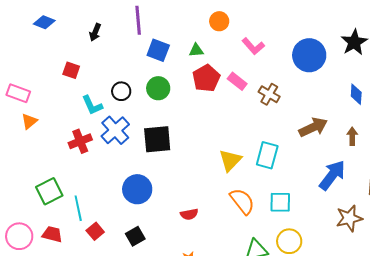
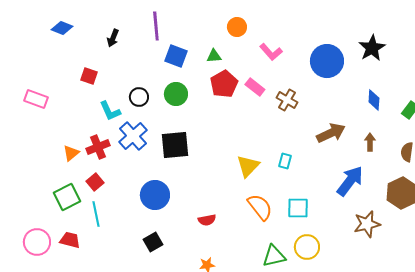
orange triangle: (29, 121) -> (71, 153), moved
cyan rectangle: (267, 155) -> (285, 161), size x0.6
red square: (95, 231) -> (95, 182), moved

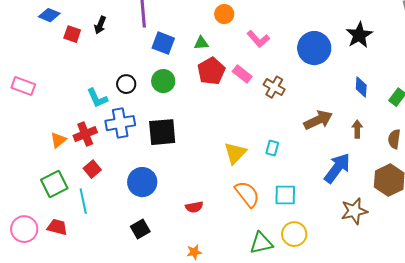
red square: (89, 76) -> (72, 34), moved
blue cross: (133, 136) -> (120, 123), turned 32
red square: (95, 182) -> (92, 169), moved

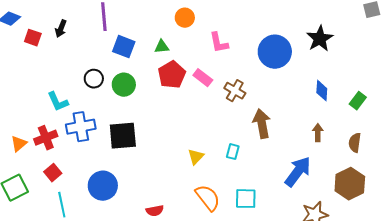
pink L-shape: (258, 39) -> (219, 43), turned 30
black circle: (126, 84) -> (94, 79), moved
brown arrow: (318, 120) -> (262, 124), moved, turned -76
yellow triangle: (235, 153) -> (196, 157), size x0.7
cyan line: (83, 201) -> (62, 205), moved

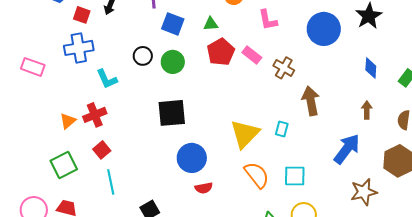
blue cross: (81, 127) -> (79, 48), moved
yellow triangle: (196, 157) -> (245, 134), size x1.8
blue circle: (103, 186) -> (192, 158), moved

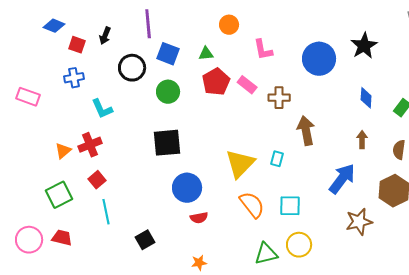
blue cross: (79, 48) -> (74, 78), size x0.7
black circle: (143, 56) -> (132, 68), moved, size x1.4
brown cross: (284, 68) -> (279, 98), turned -30

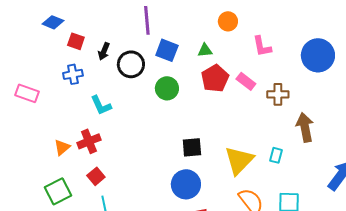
black arrow: (105, 36) -> (104, 51), moved
black square: (167, 143) -> (192, 147), moved, size x0.7

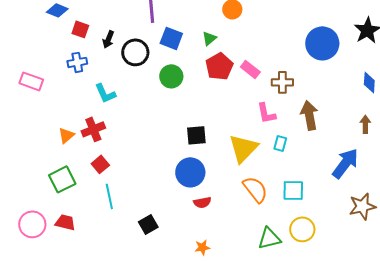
pink L-shape: (262, 46) -> (266, 113), moved
green triangle: (205, 50) -> (209, 38), turned -35

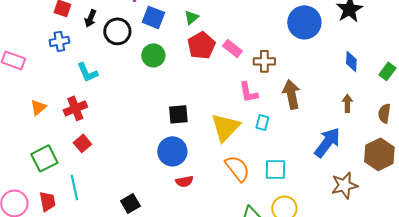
orange triangle: (66, 135) -> (38, 107), moved
cyan line: (109, 196) -> (74, 187), moved
red trapezoid: (65, 222) -> (47, 201), turned 65

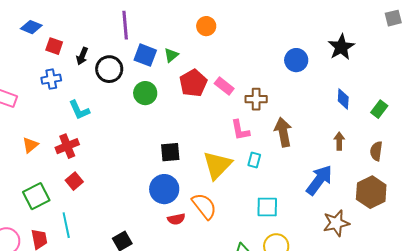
green triangle: (191, 17) -> (171, 55), moved
blue circle: (304, 22) -> (296, 60), size x0.7
orange semicircle: (237, 168) -> (204, 206), moved

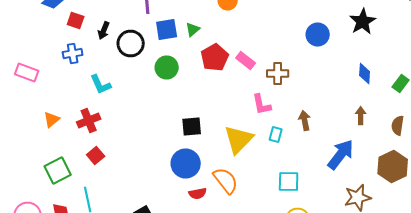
blue square: (145, 55) -> (167, 30), turned -30
brown arrow: (283, 132) -> (305, 120), moved, size x0.7

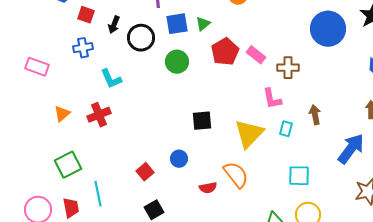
blue circle: (318, 34) -> (328, 29), size x1.5
red square: (96, 156) -> (145, 172), moved
blue circle: (186, 164) -> (179, 159), moved, size x0.6

